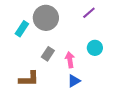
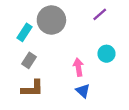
gray rectangle: (48, 54) -> (29, 60), moved
blue triangle: (74, 81) -> (83, 91), turned -48

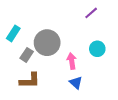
gray circle: (51, 20) -> (47, 43), moved
cyan rectangle: (24, 32) -> (13, 33), moved

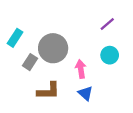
purple line: (91, 13) -> (107, 24), moved
brown L-shape: (30, 81) -> (48, 91), moved

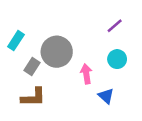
brown L-shape: (48, 91) -> (33, 97), moved
blue triangle: (85, 93) -> (106, 96), moved

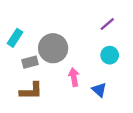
gray rectangle: (32, 66) -> (30, 62), turned 42
pink arrow: (86, 74) -> (74, 77), moved

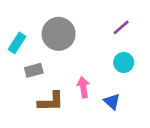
gray circle: (53, 48) -> (59, 34), moved
brown L-shape: (31, 91) -> (51, 102), moved

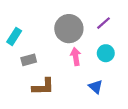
gray circle: (59, 34) -> (69, 29), moved
pink arrow: (83, 87) -> (76, 57), moved

